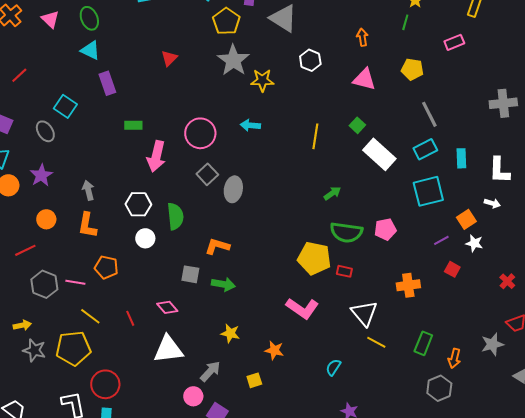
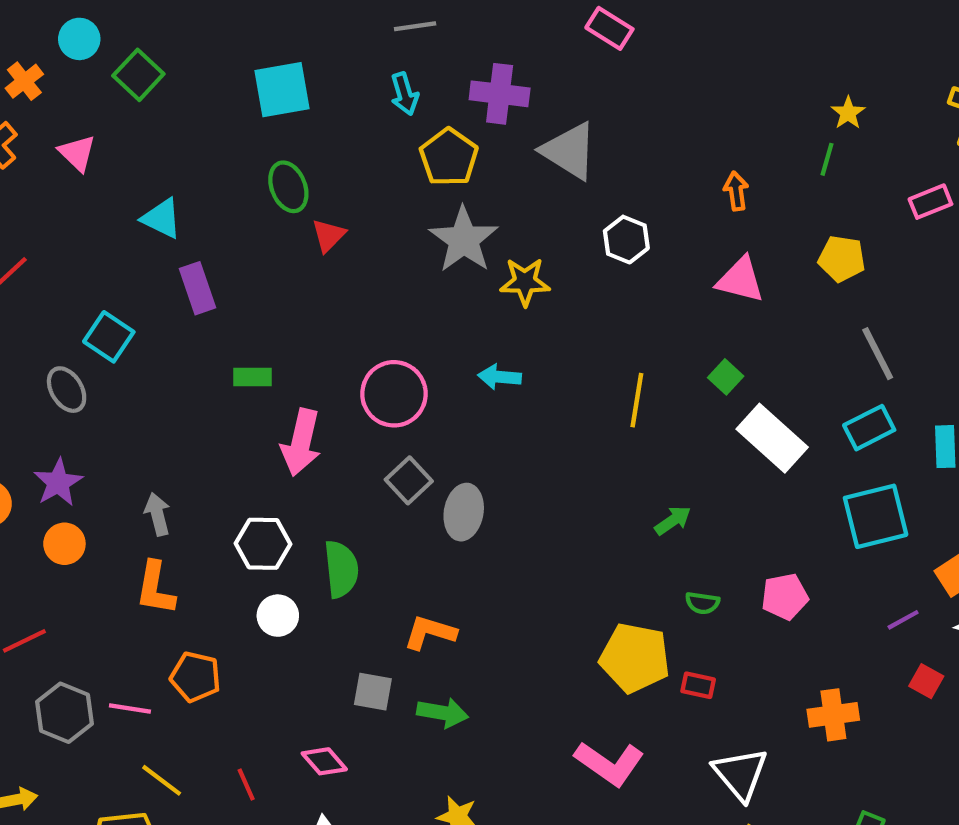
green ellipse: (89, 18) -> (288, 187), moved
orange circle: (46, 219) -> (64, 544), moved
green semicircle: (346, 232) -> (702, 603), size x0.5

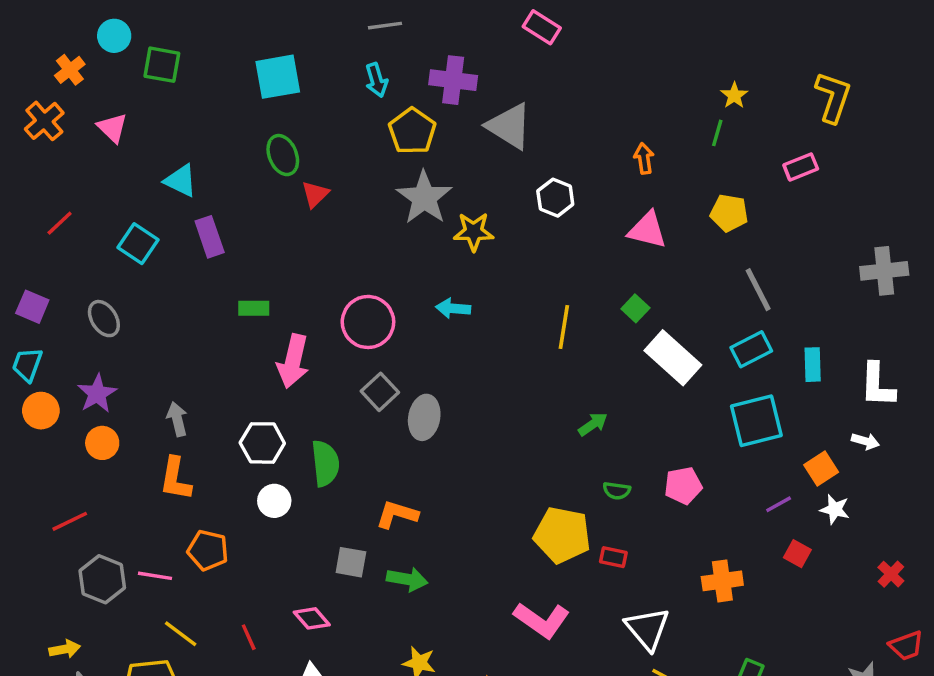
green square: (138, 75) -> (162, 65), turned -33
cyan square: (109, 337) -> (138, 244), moved

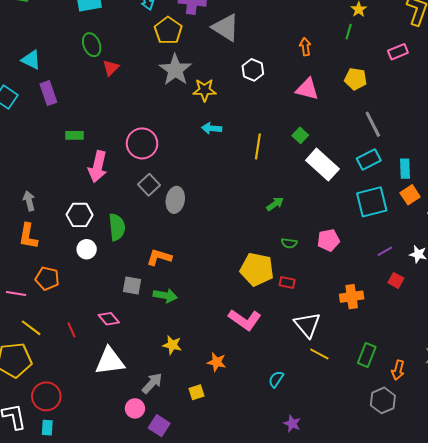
cyan arrow: (453, 308) -> (212, 128), moved
orange square: (821, 468) -> (410, 195), moved

